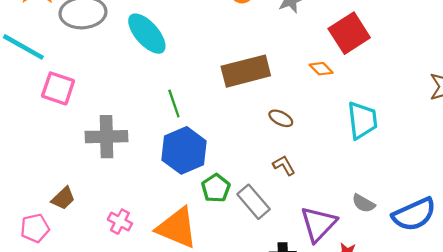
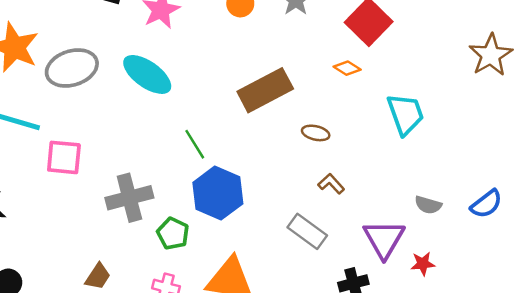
green pentagon: (216, 188) -> (173, 233), moved
blue semicircle: (414, 214) -> (486, 204), size x0.7

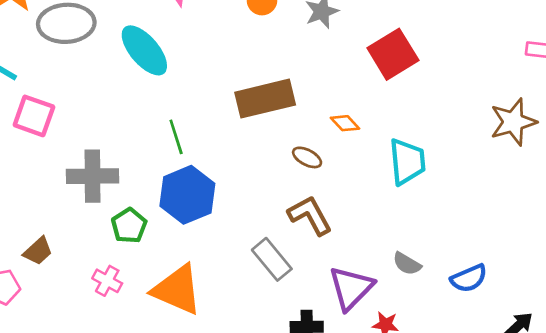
orange diamond: (347, 68) -> (345, 123), moved
brown L-shape: (331, 184) -> (310, 215), size x1.6

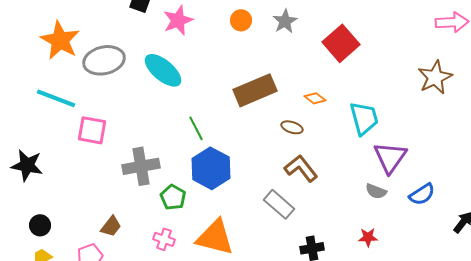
purple triangle: (351, 288) -> (390, 157), moved

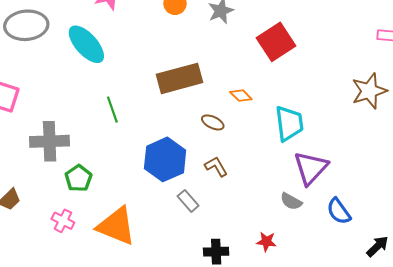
blue hexagon: (211, 168) -> (165, 159), moved
brown L-shape: (301, 168) -> (216, 167), size x0.7
blue semicircle: (422, 194) -> (339, 211), turned 80
gray rectangle: (279, 204) -> (188, 201), size x0.7
red star: (368, 237) -> (266, 242), moved

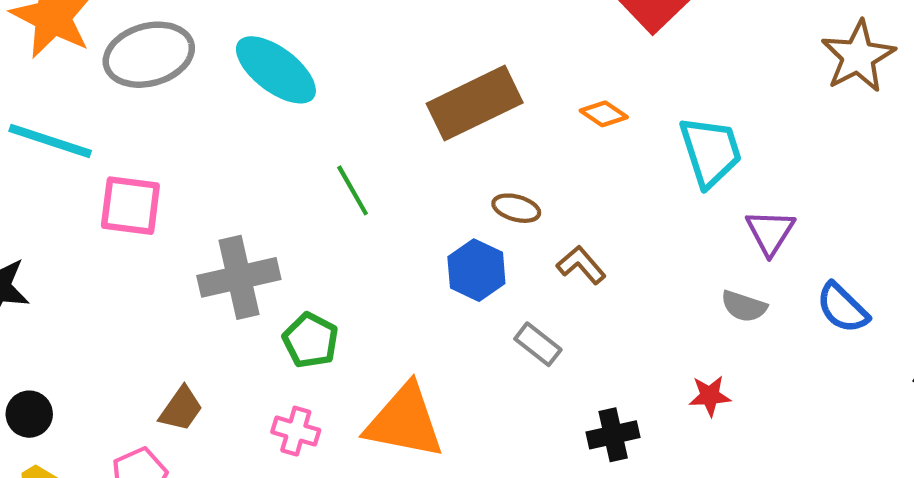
brown ellipse: (213, 122) -> (516, 208), moved
blue hexagon: (165, 159) -> (476, 270), size x0.7
purple triangle: (311, 168) -> (770, 232), size x0.7

